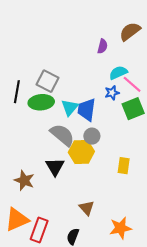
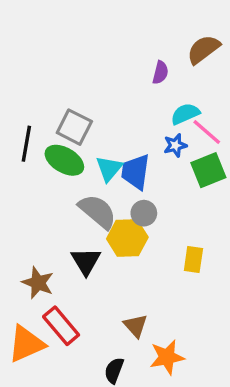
green ellipse: (41, 102) -> (64, 160), turned 35
orange star: (120, 228) -> (167, 357), moved
red rectangle: (39, 230) -> (61, 326), moved, turned -60

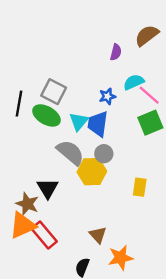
blue star: (175, 145) -> (107, 96), moved
black triangle: (86, 261) -> (48, 188), moved
orange triangle: (26, 344) -> (23, 225), moved

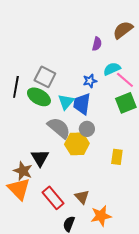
orange triangle: (23, 225) -> (19, 189), turned -50
red rectangle: (44, 235) -> (53, 198), moved

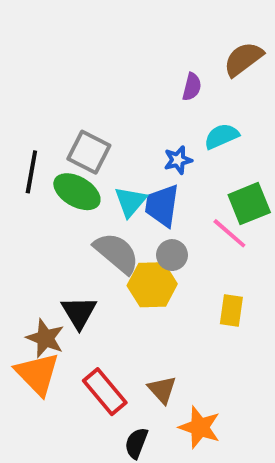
pink line: (125, 80) -> (229, 233), moved
orange star: (101, 216) -> (200, 427), turned 30

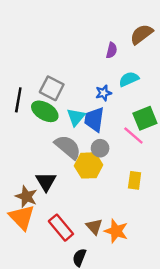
orange star: (200, 427) -> (116, 231), moved

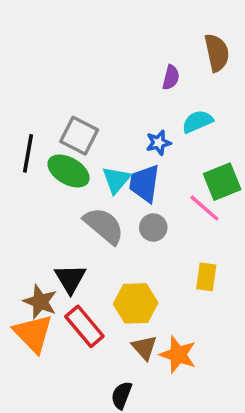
brown semicircle: (141, 34) -> (217, 53), turned 115
yellow hexagon: (89, 165) -> (136, 303), moved
red rectangle: (61, 228) -> (84, 326), moved

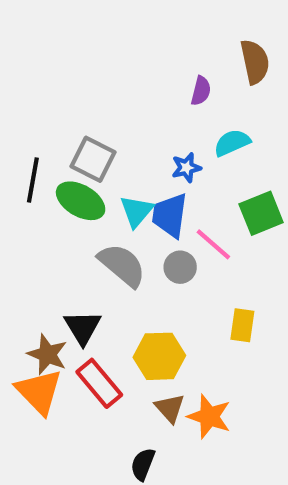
pink line: (204, 208) -> (213, 244), moved

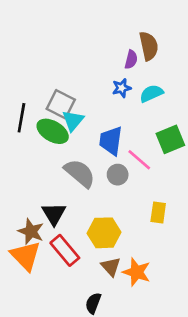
brown semicircle: (255, 62) -> (149, 46), moved
blue star: (186, 168) -> (122, 88), moved
cyan triangle: (137, 211) -> (73, 120), moved

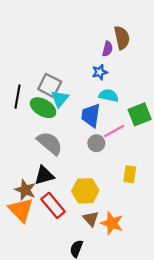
cyan semicircle: (151, 93) -> (109, 95), moved, turned 36
pink line: (139, 160) -> (114, 131), turned -70
gray semicircle: (80, 173) -> (50, 143), moved
black triangle: (54, 214) -> (44, 175), turned 45

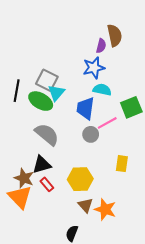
blue star: (100, 72) -> (94, 68), size x1.5
red rectangle: (53, 205) -> (47, 184), moved, size x0.6

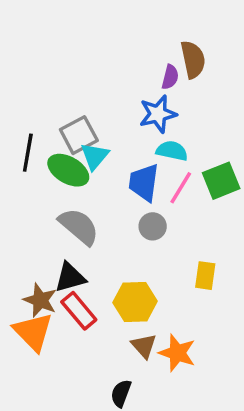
gray square: (47, 80) -> (79, 135), turned 35
pink line: (107, 123) -> (181, 188), moved, turned -30
red rectangle: (47, 184) -> (79, 311), size x1.5

